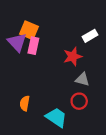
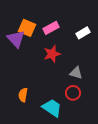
pink rectangle: (33, 46) -> (51, 28), moved, turned 49
red star: (73, 56) -> (52, 54), moved

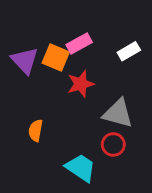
orange square: (27, 28) -> (56, 57), moved
gray triangle: (76, 73) -> (118, 113), size x1.5
orange semicircle: (23, 95) -> (36, 131), moved

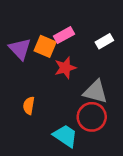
red circle: (113, 144) -> (92, 117), size x1.5

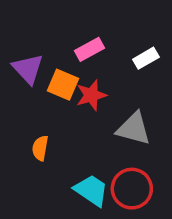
orange square: (45, 46) -> (63, 85), moved
red circle: (92, 117) -> (132, 189), moved

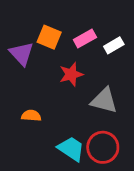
pink rectangle: (90, 49) -> (85, 39), moved
orange square: (63, 85) -> (49, 37), moved
orange semicircle: (40, 148) -> (31, 116), turned 84

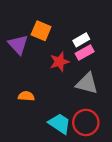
pink rectangle: (85, 39) -> (85, 53), moved
white rectangle: (114, 45) -> (81, 40), moved

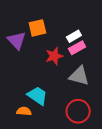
orange square: (41, 31) -> (37, 28), turned -36
orange semicircle: (26, 96) -> (24, 111), moved
cyan trapezoid: (59, 124) -> (37, 96), moved

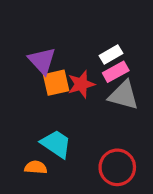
orange square: (37, 28) -> (56, 83), moved
purple triangle: (17, 40) -> (42, 61), moved
gray triangle: (79, 76) -> (124, 95), moved

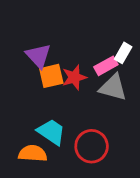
white rectangle: (111, 54) -> (123, 53), moved, turned -30
orange semicircle: (36, 167) -> (33, 153), size x1.4
red circle: (117, 167) -> (92, 146), moved

